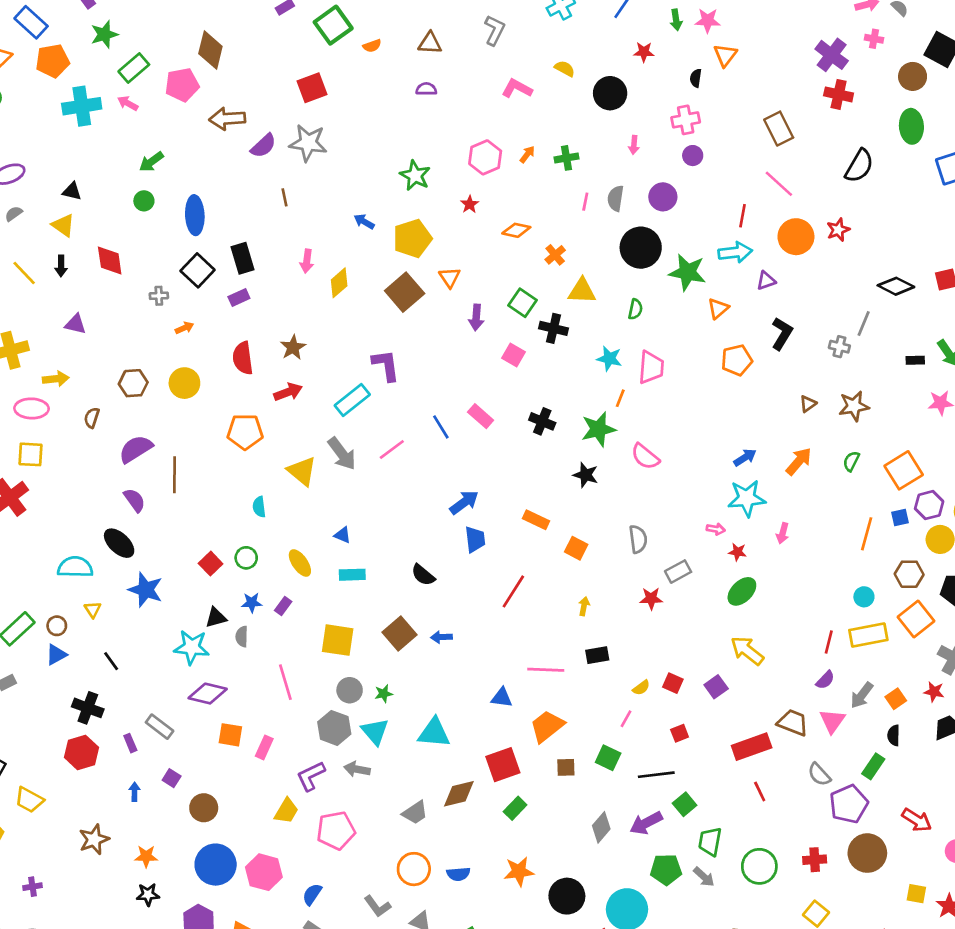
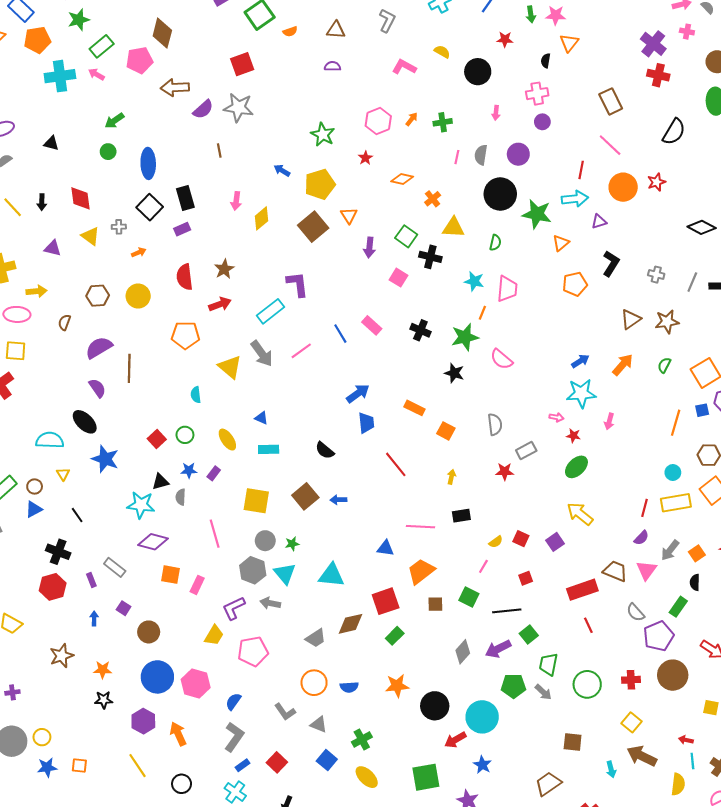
yellow triangle: (63, 225) -> (90, 236), moved
gray line: (864, 324) -> (692, 282), moved
brown triangle: (808, 404) -> (631, 319), size x1.5
red line: (513, 591) -> (396, 464), turned -72

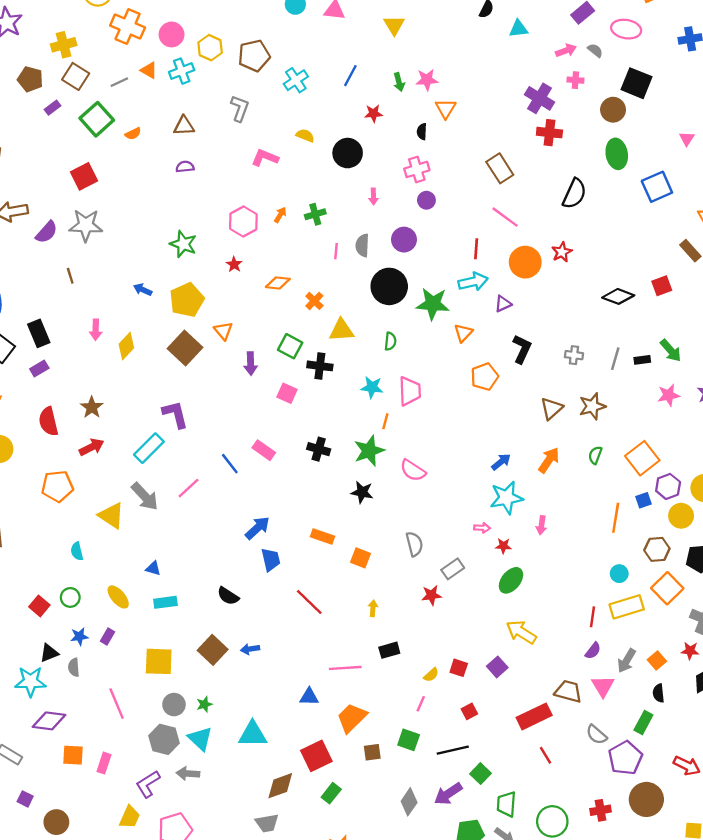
gray trapezoid: (316, 638) -> (267, 823), moved, turned 30

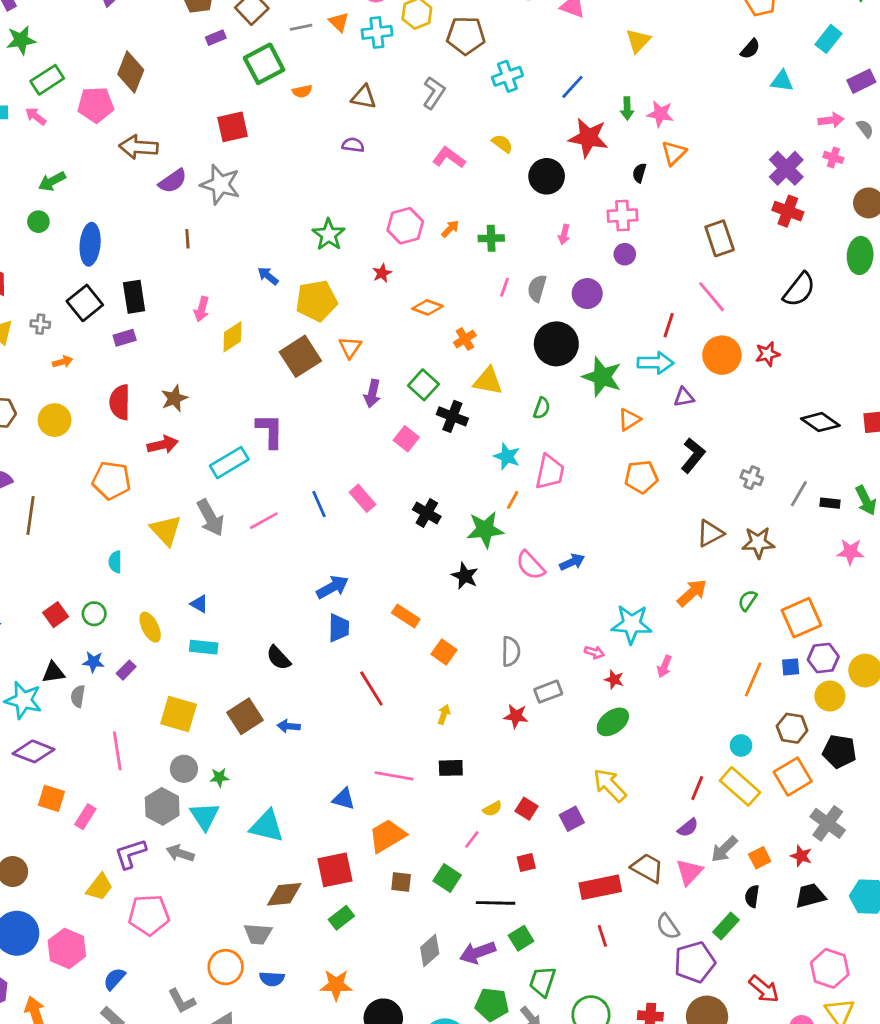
red star: (374, 113) -> (588, 138), size x1.8
blue arrow: (501, 462) -> (572, 562), moved
yellow rectangle: (627, 607) -> (740, 786), turned 44

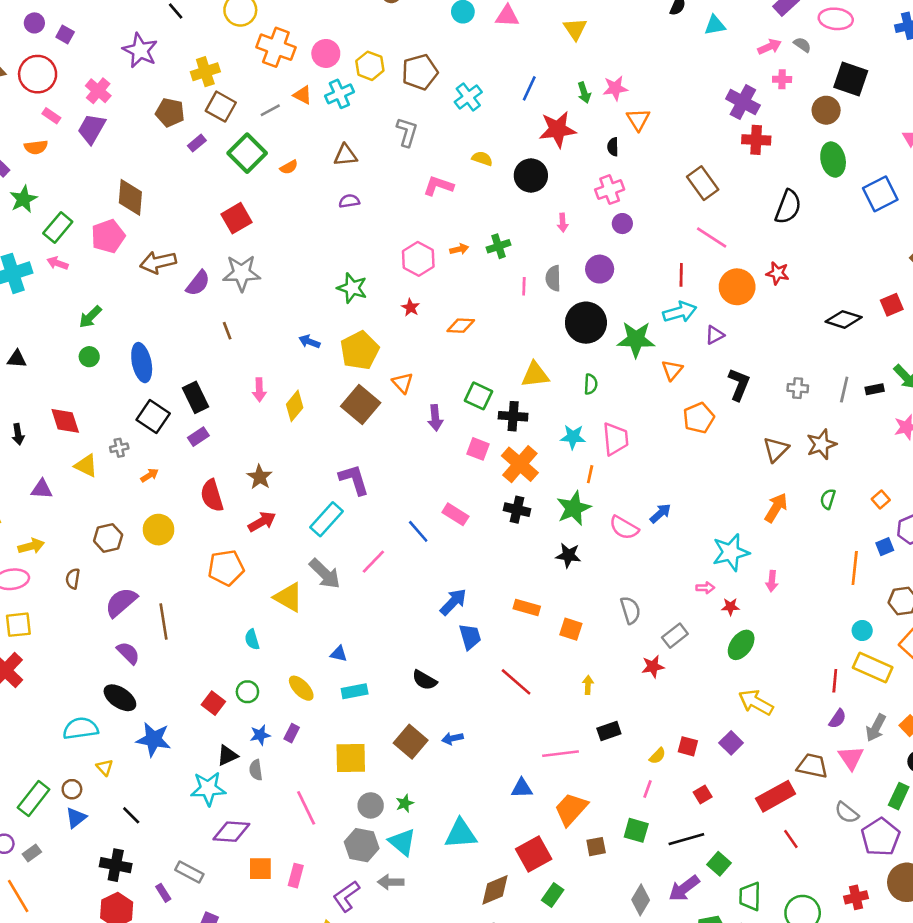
orange arrow: (450, 229) -> (459, 249), turned 48
orange cross: (465, 339) -> (520, 464), moved, size x1.8
red star: (768, 354) -> (778, 273), turned -30
orange square: (801, 618) -> (881, 500), size x0.5

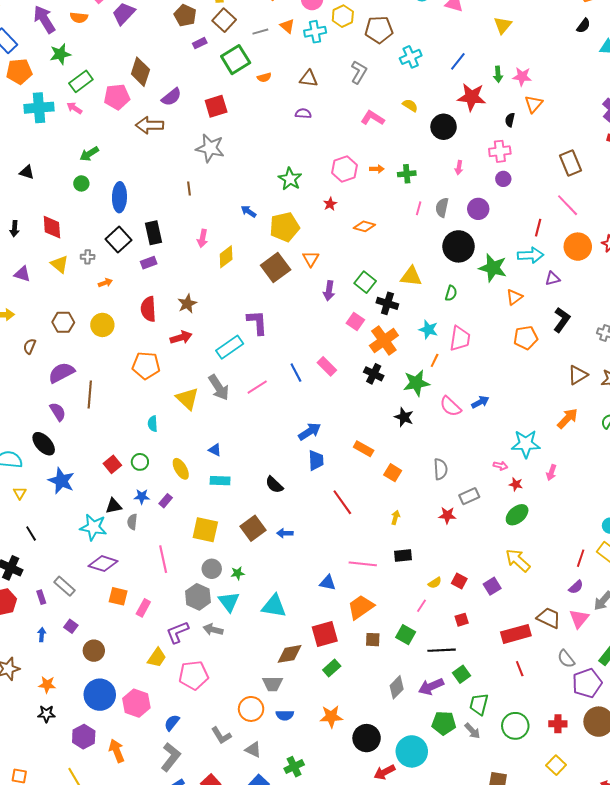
purple semicircle: (198, 283) -> (171, 97), moved

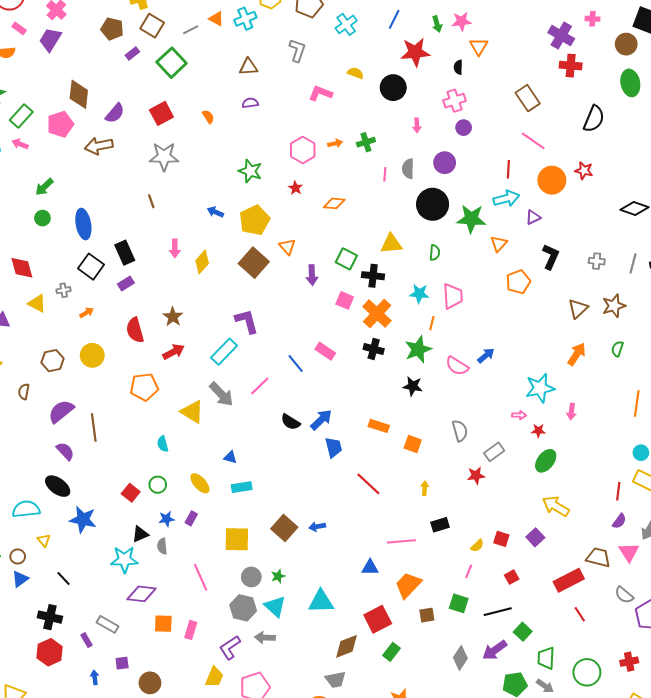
orange semicircle: (264, 77) -> (208, 117), moved, turned -96
black semicircle: (274, 485) -> (290, 422), moved
purple square: (71, 626) -> (122, 663), turned -32

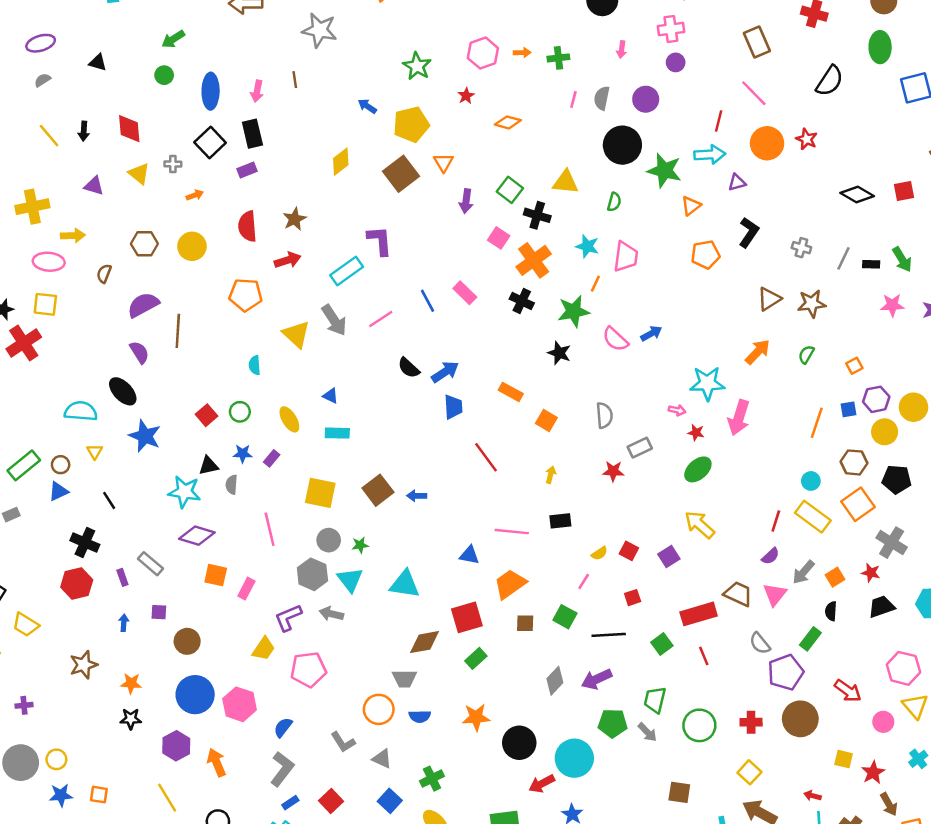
pink arrow: (175, 248) -> (257, 91), moved
pink arrow: (571, 412) -> (739, 418), size x1.8
green square: (523, 632) -> (662, 644), moved

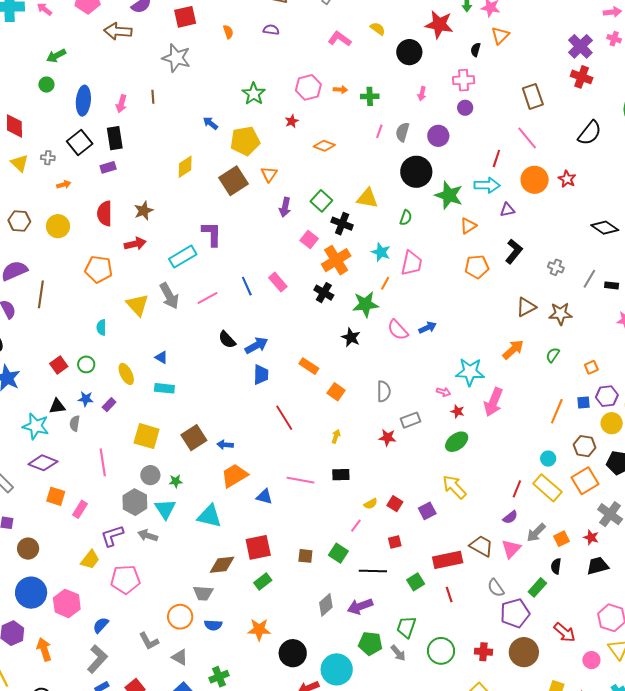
orange trapezoid: (510, 584) -> (234, 476), moved

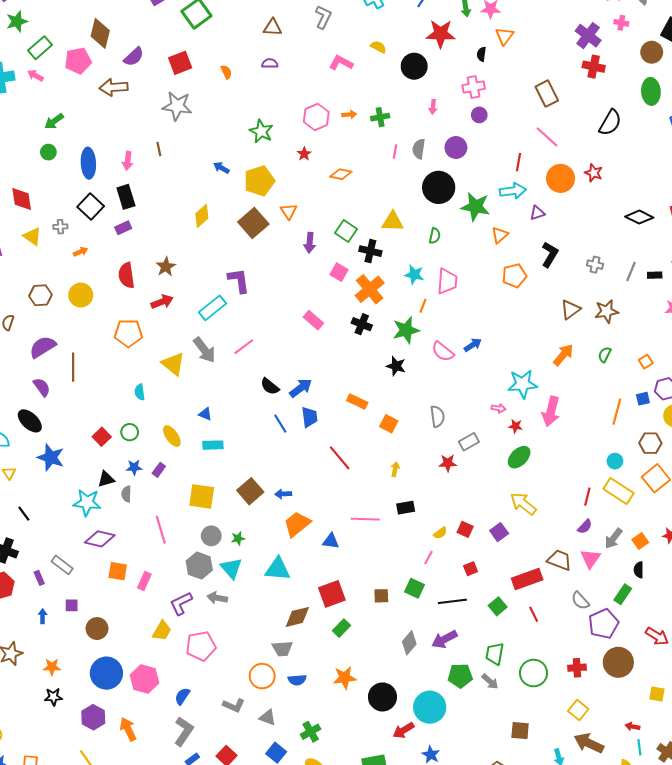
blue line: (247, 286) -> (280, 424), moved
gray L-shape: (149, 641) -> (234, 705), turned -30

